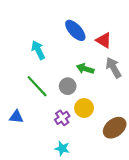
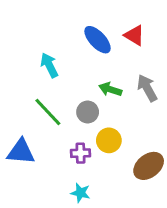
red triangle: (104, 40) -> (134, 35), moved
blue triangle: (16, 117) -> (21, 152), size x1.5
purple cross: (62, 118) -> (80, 153), turned 32

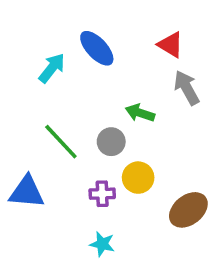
blue ellipse: (98, 40) -> (97, 48), moved
cyan arrow: (49, 65) -> (52, 68), moved, turned 65
gray arrow: (147, 88) -> (187, 88), moved

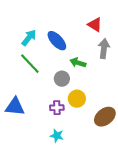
blue ellipse: (97, 48) -> (57, 41), moved
gray arrow: (187, 88) -> (104, 49), turned 36
green line: (61, 142) -> (30, 64), moved

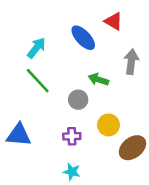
red triangle: (95, 25) -> (114, 21), moved
blue ellipse: (57, 41) -> (83, 38), moved
yellow circle: (77, 99) -> (108, 125), moved

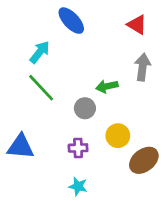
red triangle: (114, 21) -> (137, 25), moved
blue ellipse: (83, 38) -> (71, 21), moved
green arrow: (98, 79) -> (107, 86), turned -30

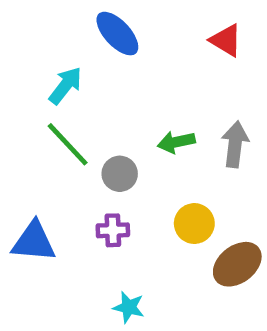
gray arrow: (142, 67) -> (235, 144), moved
gray circle: (85, 108) -> (120, 174), moved
purple cross: (78, 148) -> (113, 230), moved

